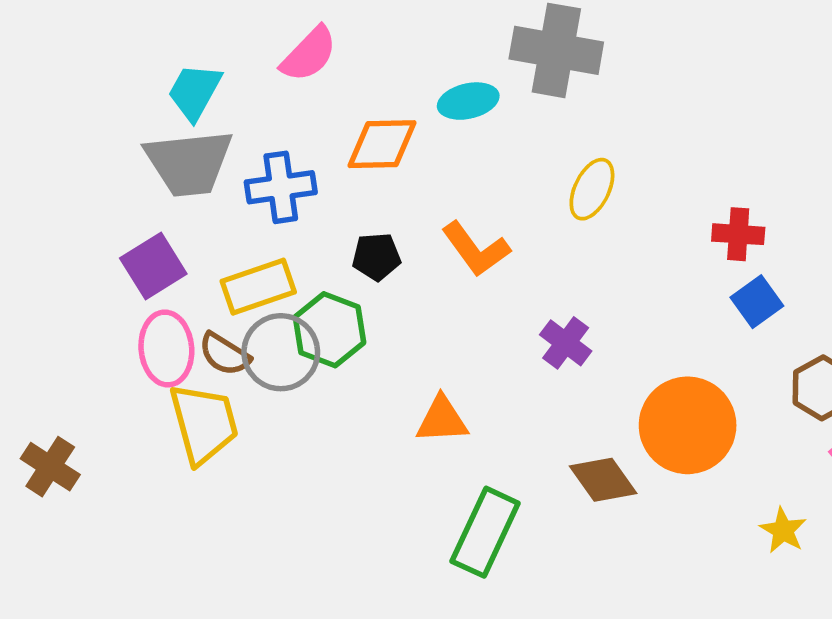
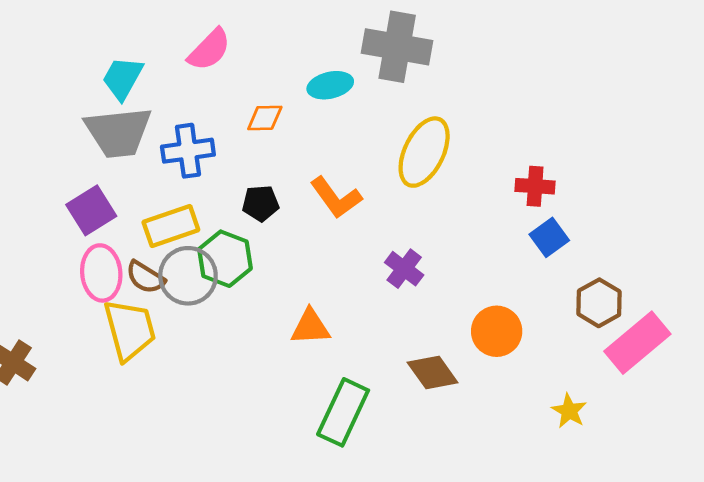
orange diamond: (382, 144) -> (265, 118), size x0.7
yellow ellipse: (592, 189) -> (424, 152), size x1.5
orange circle: (688, 425) -> (497, 331), size x0.7

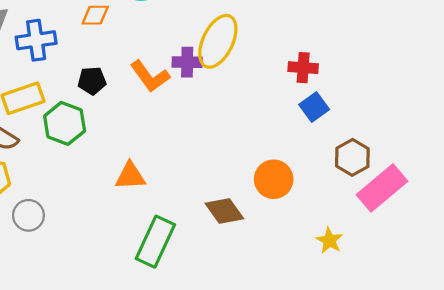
purple cross: (404, 269) -> (187, 62), moved, turned -36
gray circle: (188, 276) -> (28, 215), moved, size x0.7

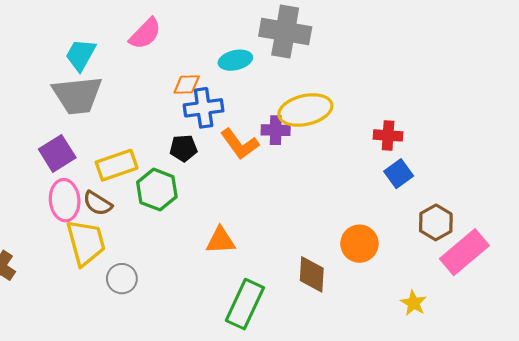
blue cross: (36, 40) -> (204, 108), moved
yellow ellipse: (218, 41) -> (305, 110), turned 51
brown diamond: (224, 211) -> (312, 274), turned 39

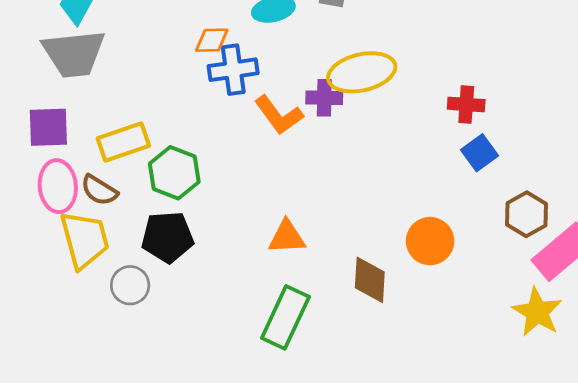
black pentagon: (183, 148) -> (168, 237), moved, size x1.5
purple square: (57, 153) -> (48, 127), turned 30
orange triangle: (221, 240) -> (287, 237), moved
yellow star: (414, 303) -> (537, 312), moved, size x1.5

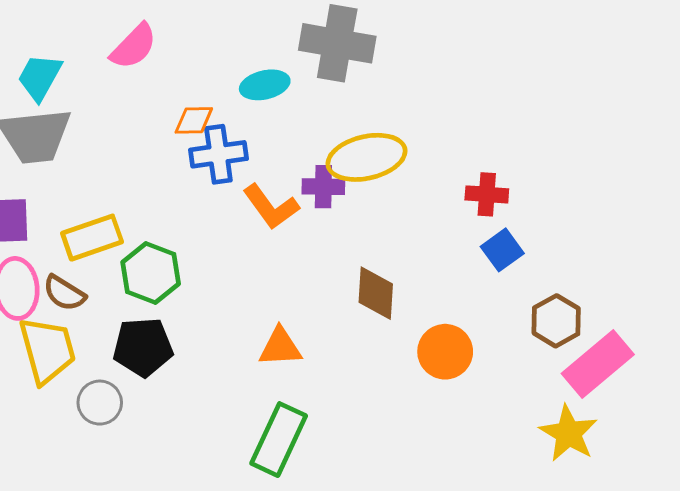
brown diamond: (370, 280) -> (376, 293), moved

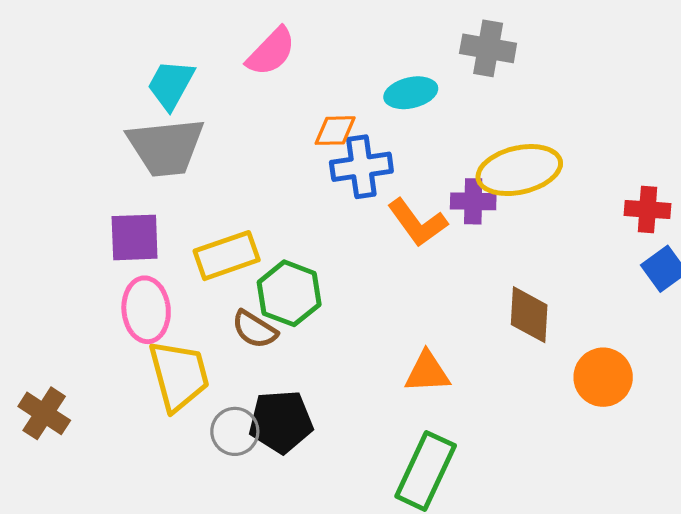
gray cross: (337, 43) -> (488, 48), size x0.7
brown semicircle: (64, 293) -> (255, 330), moved
black pentagon: (143, 347) -> (281, 422), moved

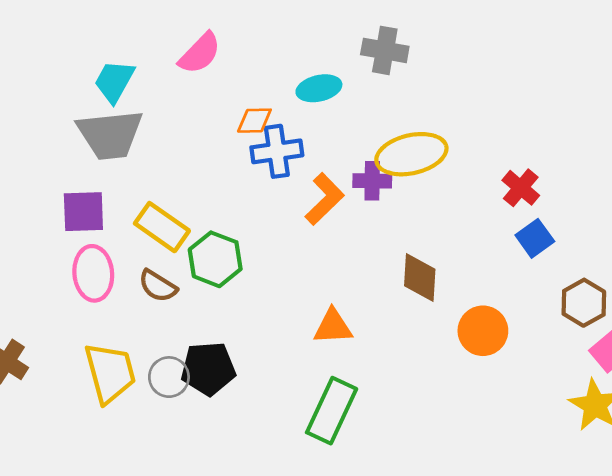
red cross: (648, 209) -> (521, 188), turned 36
orange L-shape: (417, 223) -> (325, 199), turned -98
yellow rectangle: (227, 256) -> (162, 227), turned 54
brown semicircle: (255, 330) -> (158, 286), moved
yellow trapezoid: (179, 376) -> (110, 373), moved

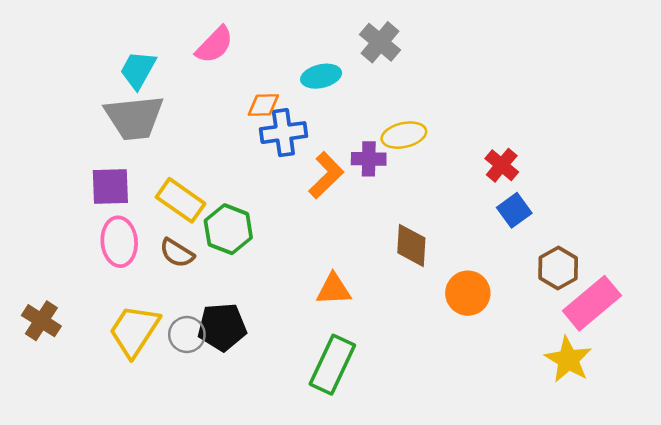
gray cross: (385, 50) -> (380, 42), turned 30
yellow ellipse: (411, 154) -> (404, 135), size x0.7
yellow trapezoid: (110, 373) -> (134, 331), turned -132

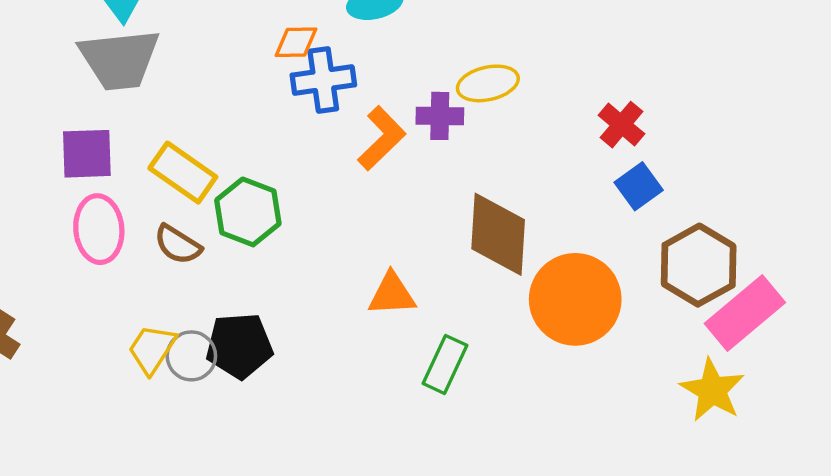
brown diamond: (411, 245) -> (498, 234), size x1.4
brown hexagon: (558, 268) -> (699, 265), size x1.4
orange circle: (468, 293) -> (575, 299), size x1.5
yellow trapezoid: (134, 331) -> (152, 349), moved, size x0.7
green rectangle: (332, 365) -> (445, 364), moved, size x0.7

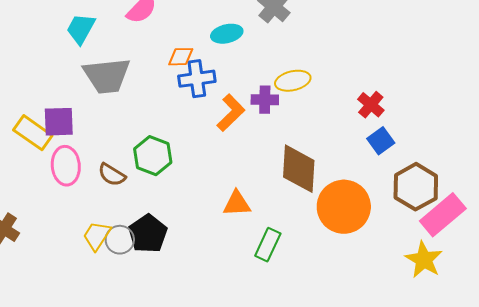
gray trapezoid: (119, 59) -> (107, 76), moved
yellow rectangle: (183, 173) -> (33, 133), moved
black pentagon: (239, 346) -> (148, 234), turned -30

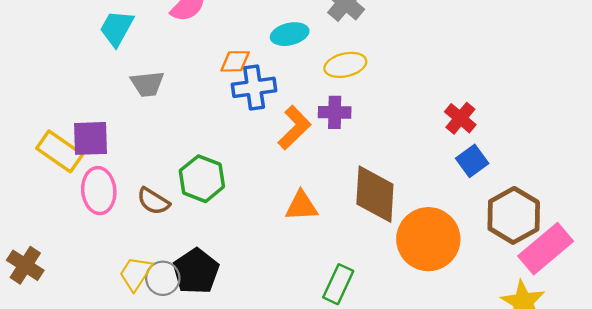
gray trapezoid: (107, 76) -> (147, 84), size x0.6
yellow ellipse: (293, 81) -> (345, 65), moved
orange triangle: (237, 204) -> (301, 206), moved

